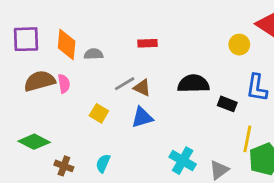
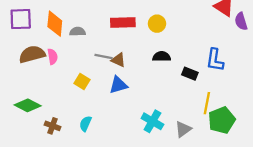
red rectangle: (148, 43) -> (123, 23), size x1.5
yellow circle: (239, 45) -> (157, 24), moved
gray line: (125, 84) -> (104, 57), turned 42
black semicircle: (193, 84) -> (162, 57), size x0.7

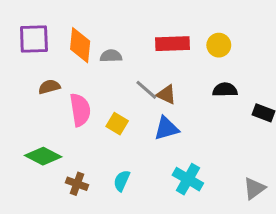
brown semicircle: (32, 54) -> (49, 87), size x0.6
pink semicircle: (53, 57) -> (80, 110), moved, size x1.5
gray line: (104, 57) -> (146, 90), turned 30
cyan cross: (152, 121) -> (188, 179), moved

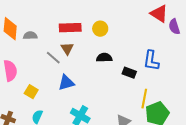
brown triangle: (166, 94) -> (67, 49), moved, turned 32
yellow square: (117, 124) -> (31, 92), moved

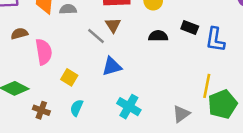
black rectangle: (129, 73) -> (190, 27), moved

